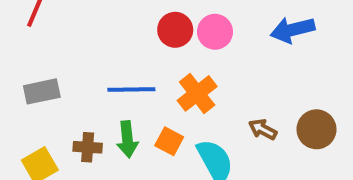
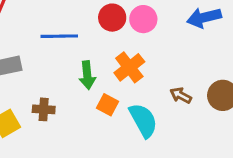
blue line: (131, 90) -> (59, 36), moved
green arrow: (127, 139) -> (87, 75), moved

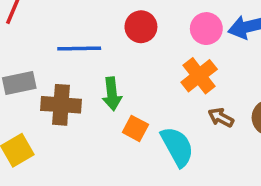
pink circle: (143, 19) -> (206, 29), moved
orange cross: (129, 67) -> (199, 76), moved
brown cross: (44, 109) -> (61, 105), moved, size x1.5

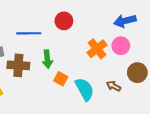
pink circle: (206, 29) -> (121, 46), moved
brown arrow: (221, 118) -> (114, 86), moved

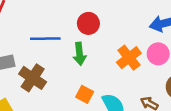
green arrow: (47, 59) -> (80, 54), moved
brown cross: (18, 65) -> (33, 78), turned 30

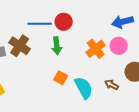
blue line: (45, 39) -> (40, 24), moved
brown cross: (33, 78) -> (20, 46), moved

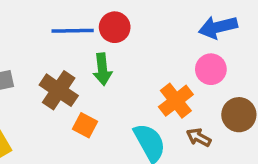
brown cross: (20, 46) -> (59, 90), moved
orange cross: (96, 49) -> (176, 101), moved
orange square: (61, 78) -> (85, 125), moved

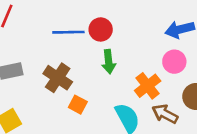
green arrow: (102, 69) -> (109, 62), moved
brown arrow: (199, 137) -> (165, 114), size x1.4

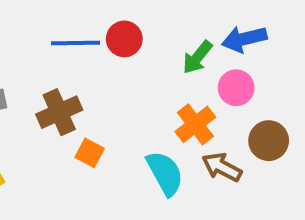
green arrow: (109, 62) -> (197, 57), moved, turned 45
brown cross: (58, 78) -> (59, 112), turned 32

